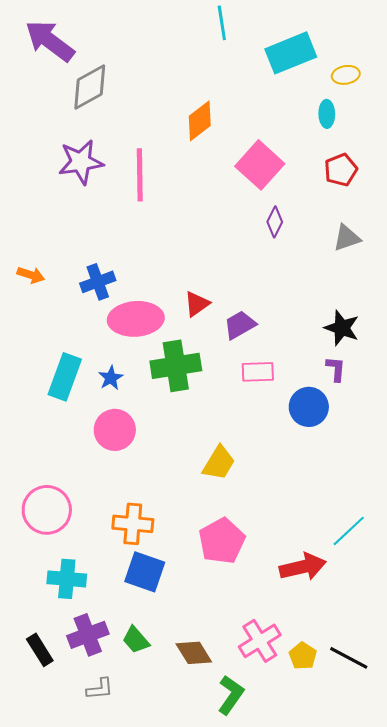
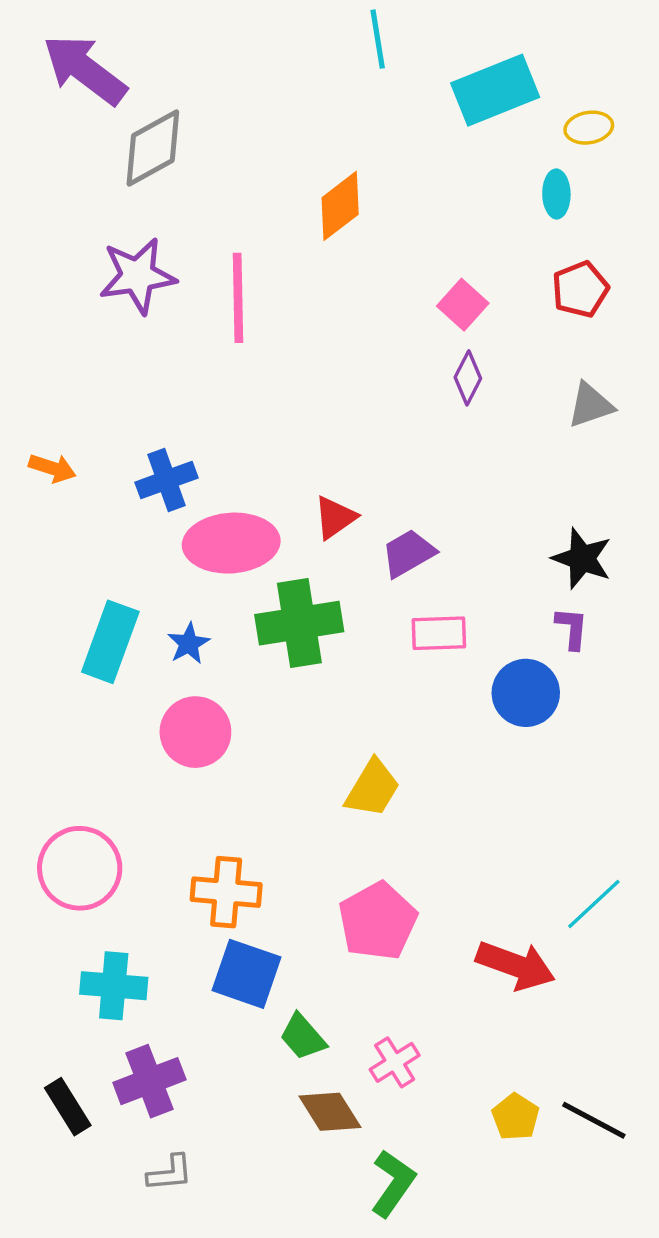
pink square: (260, 165) -> (463, 305), moved, size x0.6
red arrow: (303, 567) -> (516, 965), turned 33
green trapezoid: (136, 640) -> (303, 1037), moved
pink cross: (260, 641) -> (395, 1062), moved, size x0.7

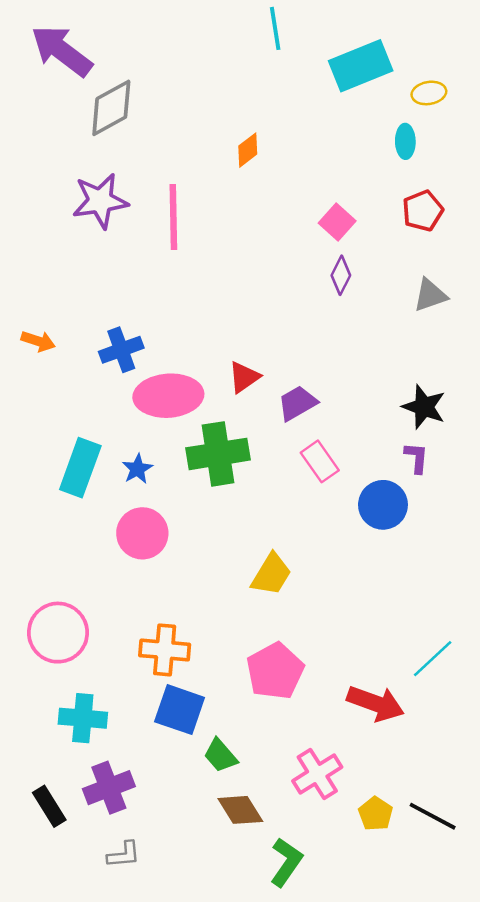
orange diamond: (340, 206) -> (248, 150), size x0.7
pink rectangle: (439, 633) -> (320, 461), turned 57
pink cross: (395, 1062) -> (317, 774), moved, size x1.4

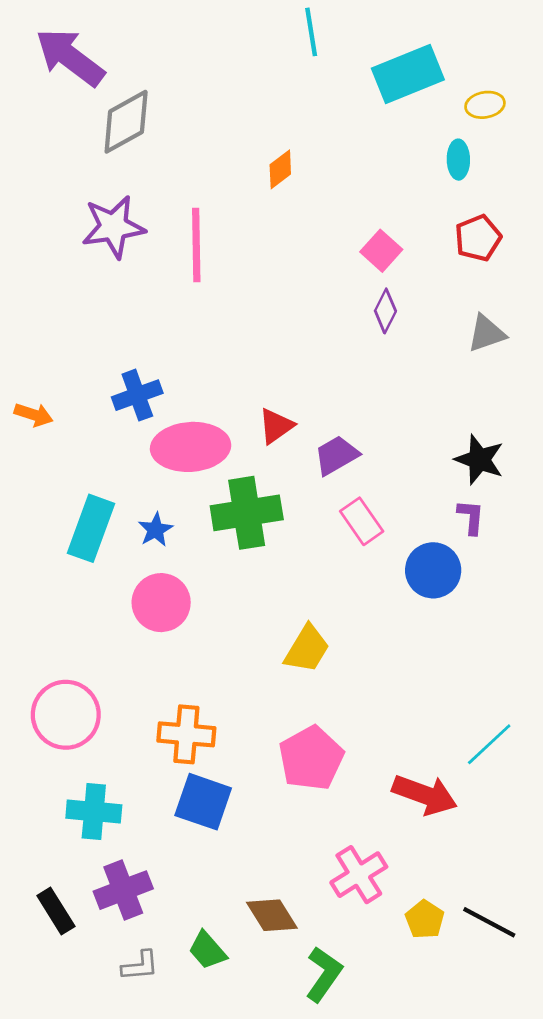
orange arrow: (38, 341) -> (34, 415), moved
green trapezoid: (220, 755) -> (207, 950), moved

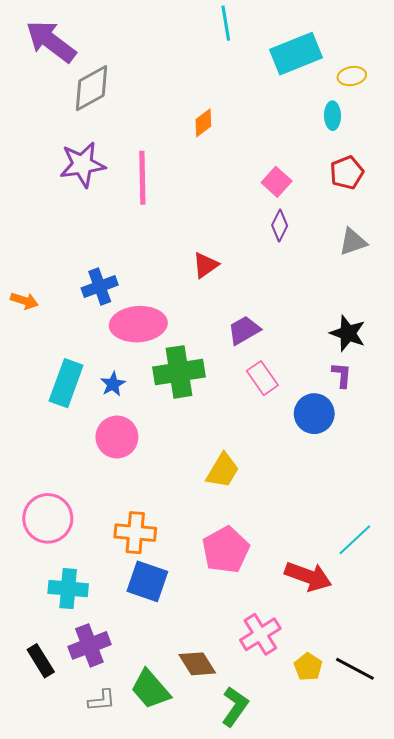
red triangle: (276, 426) -> (205, 265), moved
green trapezoid: (207, 950) -> (150, 689), size x1.4

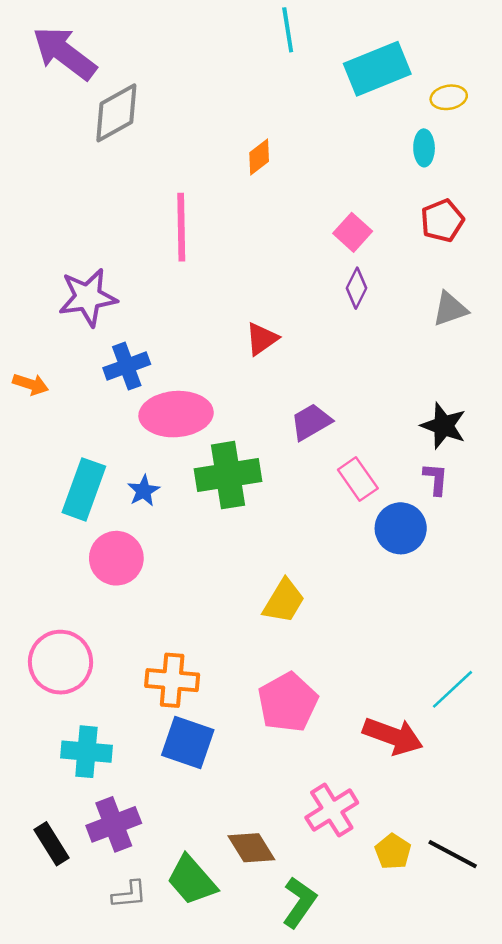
purple star: (82, 164) -> (88, 297), moved
pink rectangle: (262, 378) -> (358, 479), moved
pink circle: (117, 437) -> (116, 558), moved

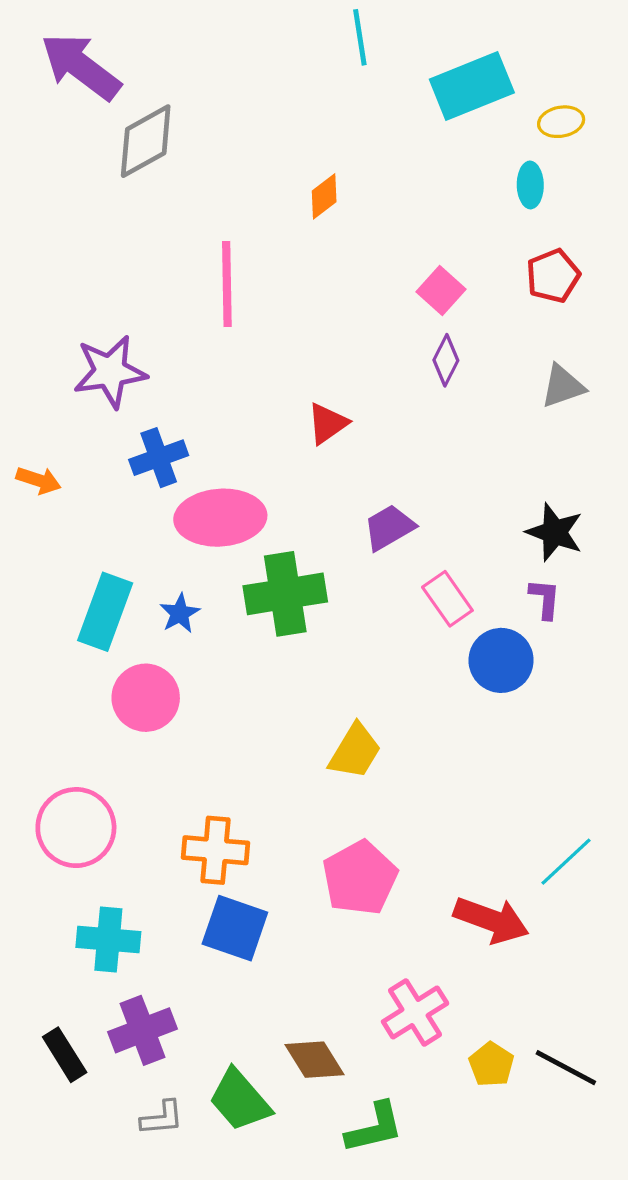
green L-shape: (299, 902) -> (374, 1128), turned 42

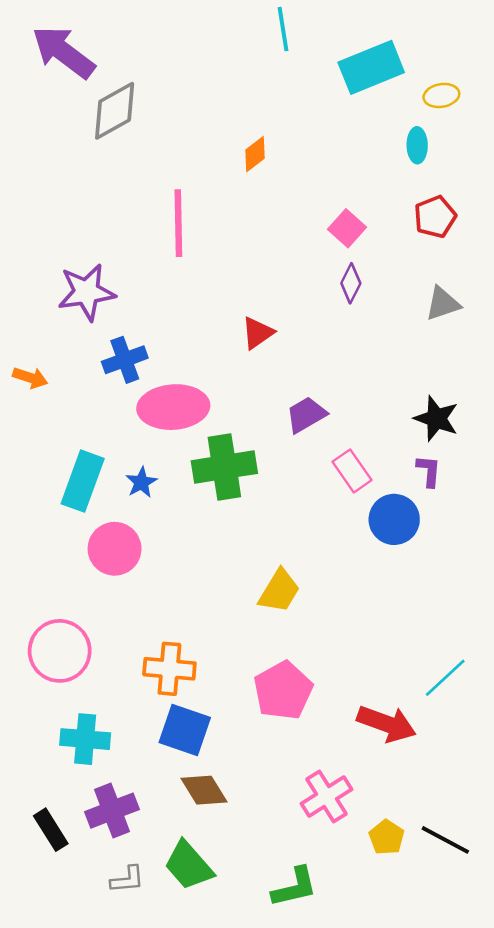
brown diamond: (314, 1060) -> (204, 790), moved

